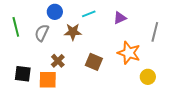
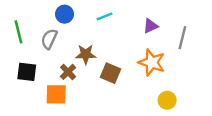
purple triangle: (120, 18) -> (151, 26), moved
brown star: (73, 32) -> (86, 54), moved
black square: (23, 74) -> (27, 72), moved
yellow circle: (148, 77) -> (167, 100), moved

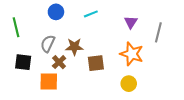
purple triangle: (151, 26) -> (131, 22), turned -32
gray semicircle: (49, 39) -> (48, 44), moved
brown square: (110, 73) -> (96, 63), turned -30
yellow circle: (167, 100) -> (129, 84), moved

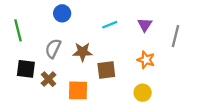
cyan line: (91, 14) -> (110, 25), moved
orange star: (132, 54) -> (146, 60), size x0.7
brown cross: (59, 62) -> (49, 79), moved
orange square: (49, 82) -> (78, 90), moved

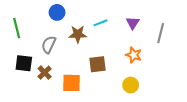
brown star: (83, 52) -> (78, 34), moved

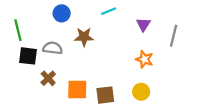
cyan line: (101, 23) -> (109, 11), moved
gray semicircle: (49, 45) -> (53, 48), turned 72
black square: (24, 63) -> (28, 56), moved
brown square: (97, 64) -> (105, 95), moved

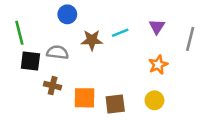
cyan line: (109, 11) -> (120, 33), moved
orange star: (144, 59) -> (158, 65), turned 30
brown cross: (48, 78) -> (53, 86), turned -32

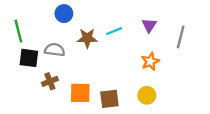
brown cross: (53, 86) -> (50, 81), turned -35

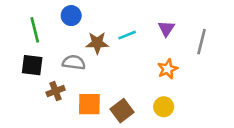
green line: (18, 31) -> (35, 30), moved
gray semicircle: (55, 50) -> (74, 62), moved
brown square: (109, 99) -> (122, 111), turned -30

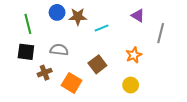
purple triangle: (166, 29) -> (138, 16), moved, turned -32
brown star: (97, 43) -> (78, 17), moved
orange square: (89, 104) -> (72, 83), turned 30
brown square: (122, 111) -> (97, 64), moved

